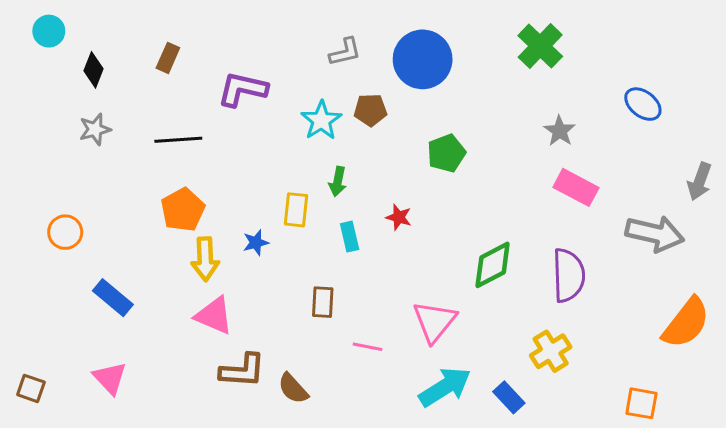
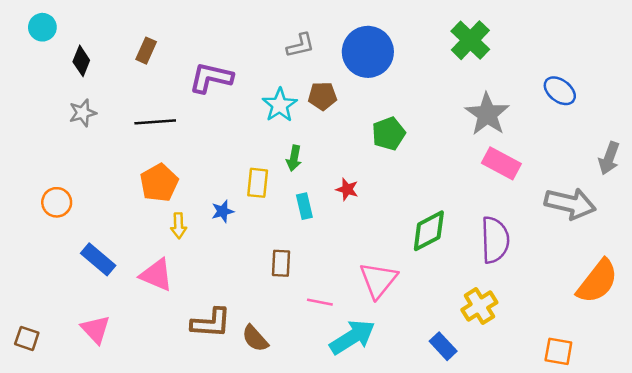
gray star: (560, 131) -> (487, 114), size x1.6
yellow arrow: (205, 259) -> (179, 226), size x0.7
pink triangle: (214, 316) -> (157, 275), moved
cyan arrow: (445, 387) -> (352, 337), moved

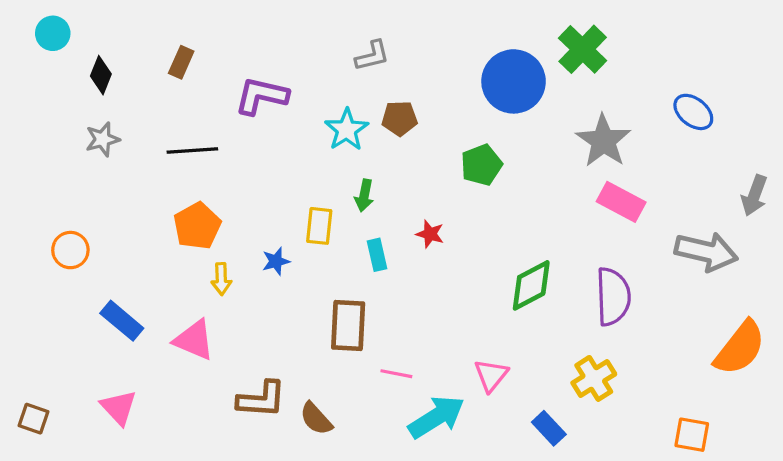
blue circle: (368, 52) -> (514, 81), moved
brown rectangle: (281, 263) -> (348, 325), size x1.5
pink triangle: (378, 280) -> (491, 375), moved, size x0.7

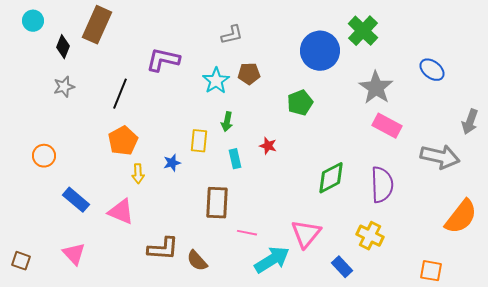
brown rectangle: (181, 62) -> (97, 25), moved, size x1.8
black line: (192, 150) -> (120, 94), turned -64
pink triangle: (491, 375) -> (306, 234), size x1.4
yellow cross: (594, 378) -> (370, 236), turned -32

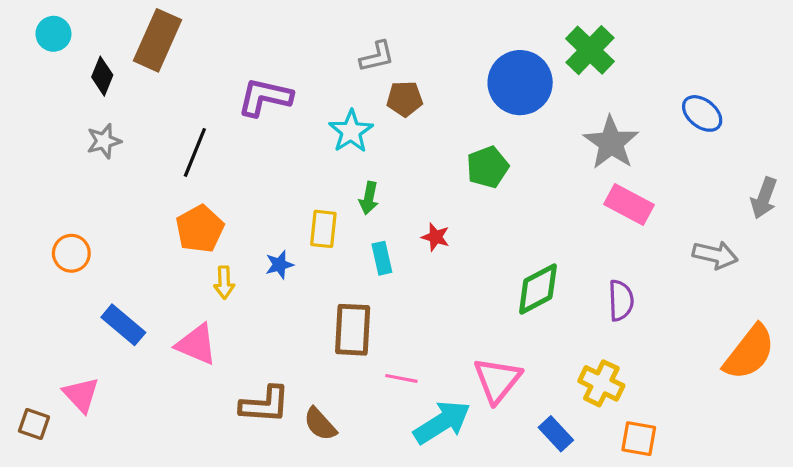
brown pentagon: (249, 74) -> (405, 99), moved
gray arrow: (440, 157) -> (715, 255), size x0.7
purple semicircle: (382, 185) -> (621, 300), size x0.7
pink triangle: (74, 254) -> (81, 395), moved
orange square: (431, 271) -> (639, 439), moved

